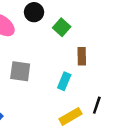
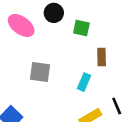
green square: (62, 27) -> (81, 28), turned -30
black line: (97, 105) -> (117, 106), turned -42

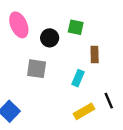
black circle: (54, 13) -> (50, 38), moved
pink ellipse: (21, 25) -> (19, 25), turned 30

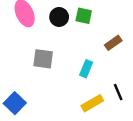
black circle: (50, 38) -> (59, 17), moved
brown rectangle: (95, 54) -> (113, 43), moved, turned 56

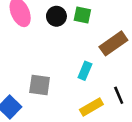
brown rectangle: (113, 43) -> (113, 43), size x1.5
gray square: (43, 59) -> (40, 85), moved

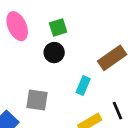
green square: (82, 15) -> (58, 27), moved, turned -30
black circle: (56, 16) -> (54, 53), moved

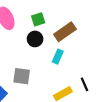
brown rectangle: (112, 58) -> (65, 32), moved
cyan rectangle: (83, 86) -> (58, 57), moved

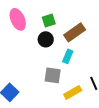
gray square: (22, 76) -> (53, 75), moved

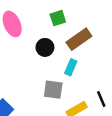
green square: (49, 20) -> (58, 18), moved

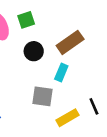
green square: (58, 18) -> (26, 20), moved

